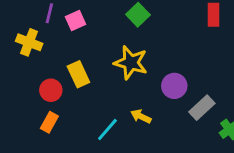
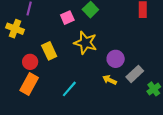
pink square: (76, 21) -> (67, 18), moved
yellow arrow: (141, 116) -> (110, 80), moved
orange rectangle: (49, 122) -> (29, 84), size x1.5

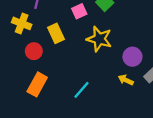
yellow rectangle: (49, 51) -> (56, 33), moved
red circle: (30, 62) -> (34, 51), moved

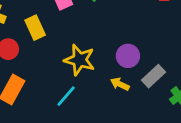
yellow star: (99, 39) -> (79, 60), moved

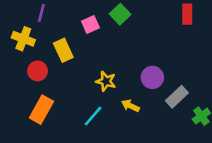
yellow star: (79, 60) -> (106, 81), size x0.7
yellow arrow: (120, 84) -> (130, 106), moved

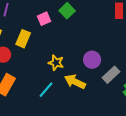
yellow rectangle: (63, 50) -> (23, 39), turned 48
yellow arrow: (130, 106) -> (75, 82), size x1.5

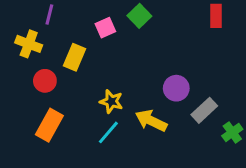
yellow star: (56, 63) -> (111, 101), moved

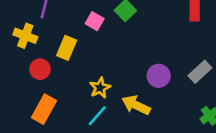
pink square: (105, 28) -> (95, 21), turned -36
yellow star: (111, 101) -> (100, 88), turned 30
gray rectangle: (204, 110) -> (200, 72), moved

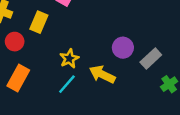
gray rectangle: (200, 72) -> (151, 59), moved

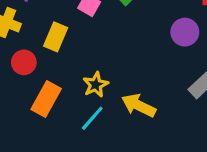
purple circle: (123, 48) -> (185, 32), moved
orange rectangle: (18, 78) -> (46, 99), moved

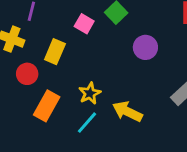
purple circle: (185, 32) -> (145, 47), moved

